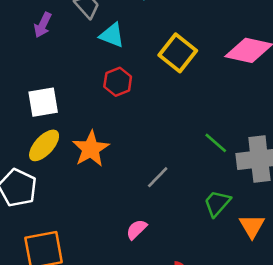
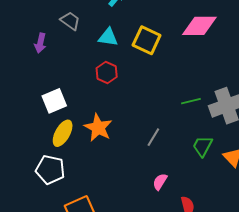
cyan triangle: (112, 35) -> (108, 37), moved
green line: (216, 143) -> (191, 101), turned -42
pink semicircle: (136, 229) -> (160, 182), moved

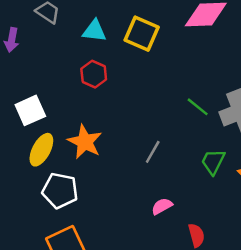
green line: (191, 101) -> (198, 107), turned 54
white pentagon: (50, 170) -> (60, 191), moved
pink semicircle: (160, 182) -> (162, 206), turned 30

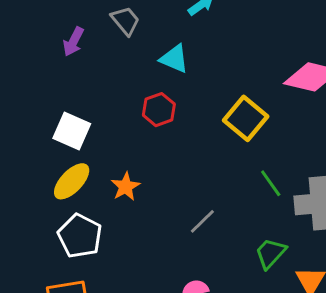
yellow square: (142, 34) -> (246, 118), moved
white square: (30, 110) -> (72, 131), turned 32
orange star: (85, 142) -> (126, 187), size x0.7

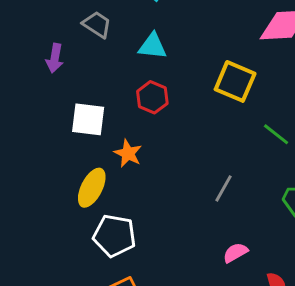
white square: (72, 131) -> (88, 119), moved
orange star: (126, 187) -> (128, 153), moved

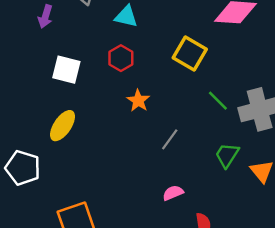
orange star: (128, 153) -> (138, 101), moved
white pentagon: (114, 236) -> (23, 168), moved

